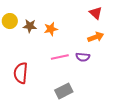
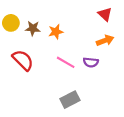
pink line: (60, 57) -> (66, 62), turned 42
red semicircle: (21, 73) -> (23, 60), moved, turned 130

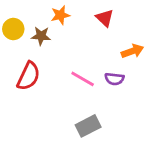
red triangle: (105, 14) -> (105, 18), moved
orange star: (56, 32) -> (60, 15), moved
red semicircle: (23, 60) -> (29, 76), turned 70

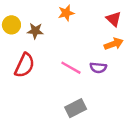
orange star: (60, 15) -> (66, 13), moved
red triangle: (105, 18) -> (114, 19), moved

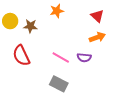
red semicircle: (25, 65) -> (21, 56), turned 130
gray rectangle: (76, 108) -> (59, 84), moved, turned 54

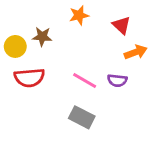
red triangle: (97, 16) -> (121, 25), moved
yellow circle: (10, 21) -> (15, 46), moved
red semicircle: (21, 56) -> (29, 78), turned -70

